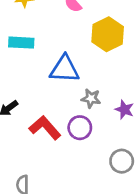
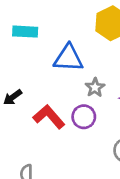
gray star: (91, 98) -> (95, 87), turned 30

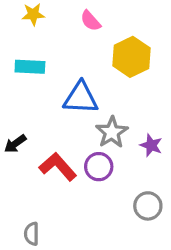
gray star: (95, 87) -> (112, 132), size x1.4

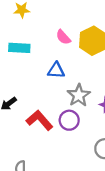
pink semicircle: (91, 21) -> (63, 37), moved
blue triangle: (81, 98) -> (56, 70), size x0.7

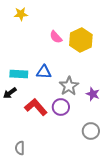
cyan rectangle: (19, 48) -> (19, 74), moved
blue triangle: (56, 70) -> (44, 72), moved

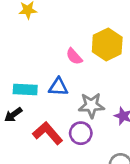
pink semicircle: (56, 37) -> (74, 56), moved
gray star: (69, 86) -> (91, 105), turned 30

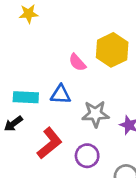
red L-shape: (48, 133) -> (50, 143), turned 92
purple circle: (81, 133) -> (87, 156), moved

